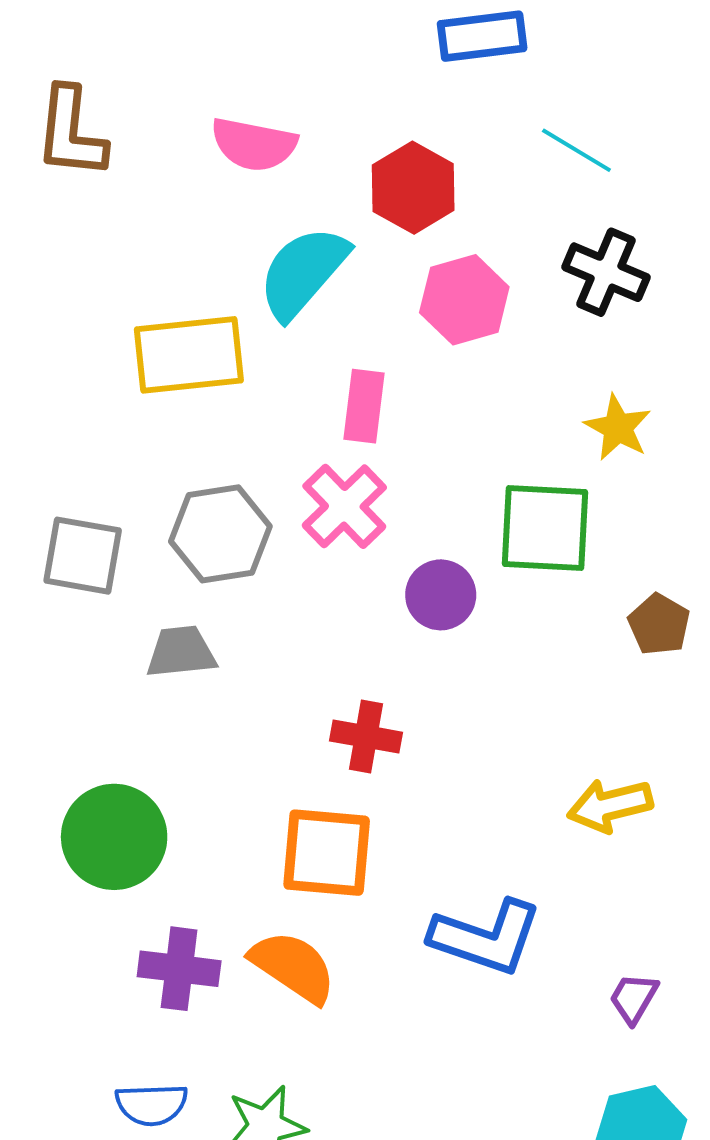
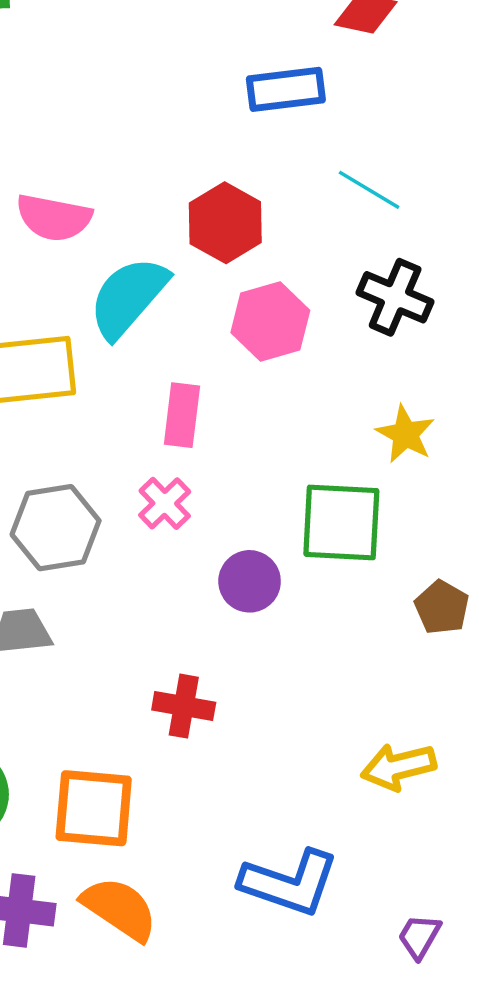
pink semicircle: (254, 144) -> (54, 218), moved
pink cross: (344, 506) -> (165, 503), size x0.7
orange square: (327, 853) -> (94, 808), moved

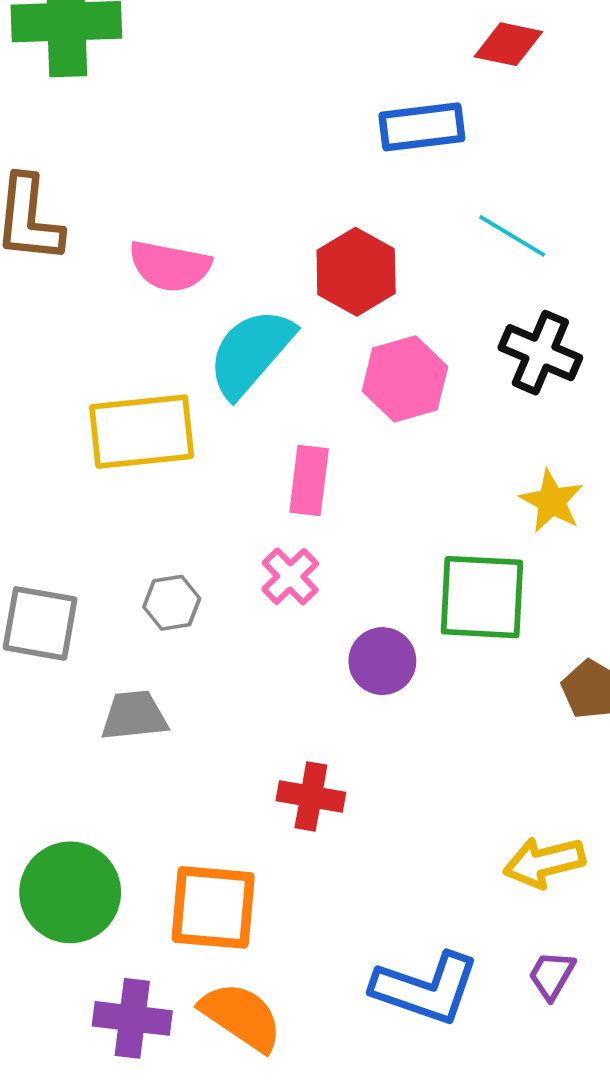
gray hexagon: (56, 528) -> (172, 603), size x0.6
purple trapezoid: (419, 936) -> (552, 975), moved

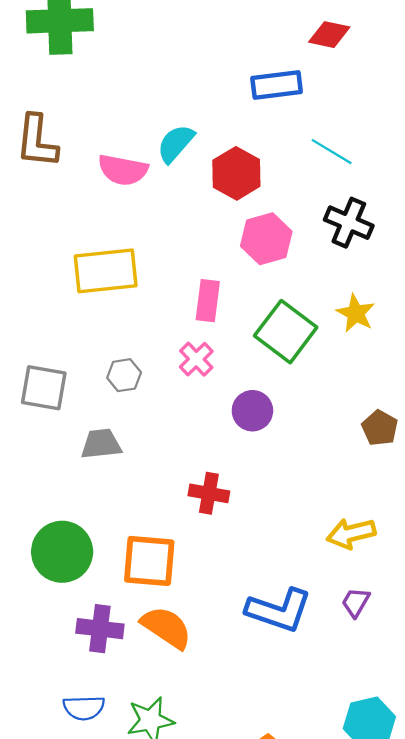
cyan semicircle: (251, 353) -> (176, 144), moved, size x0.7
green square: (482, 597) -> (286, 332), moved, turned 34

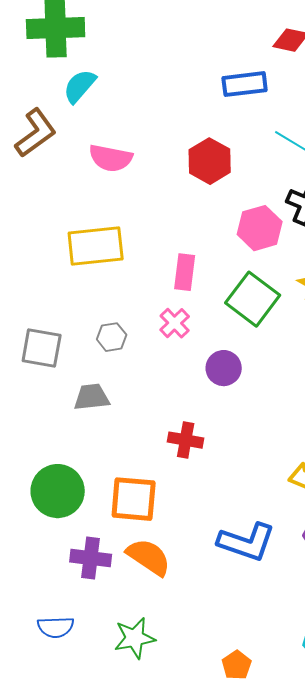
brown L-shape: (37, 141) -> (36, 133), turned -132
cyan semicircle: (176, 144) -> (80, 86), moved
pink hexagon: (266, 239) -> (260, 228), moved
blue semicircle: (84, 708) -> (56, 627), moved

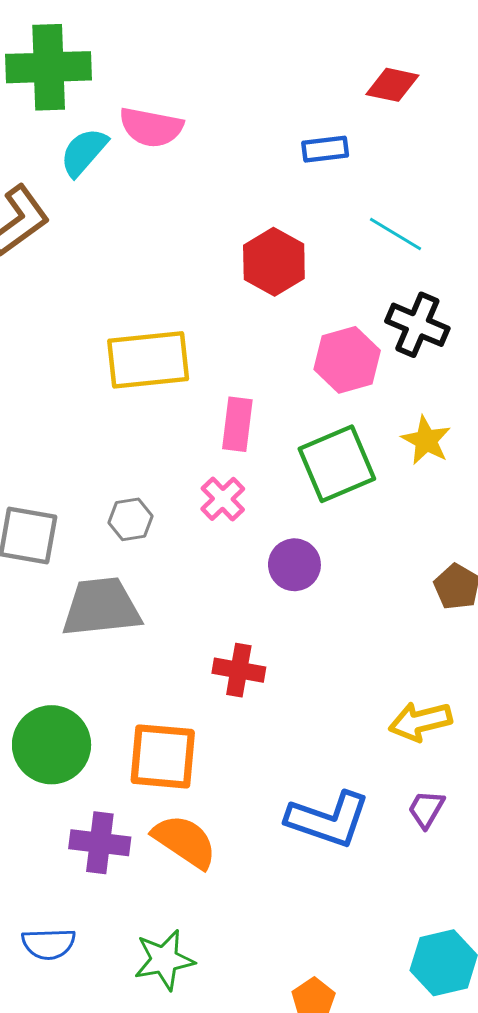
blue rectangle: (245, 84) -> (325, 149), size x0.7
pink semicircle: (111, 158) -> (151, 127), moved
yellow rectangle: (96, 246) -> (148, 360), moved
green square: (253, 299) -> (337, 464), turned 30
gray trapezoid: (92, 397) -> (101, 607), size x1.5

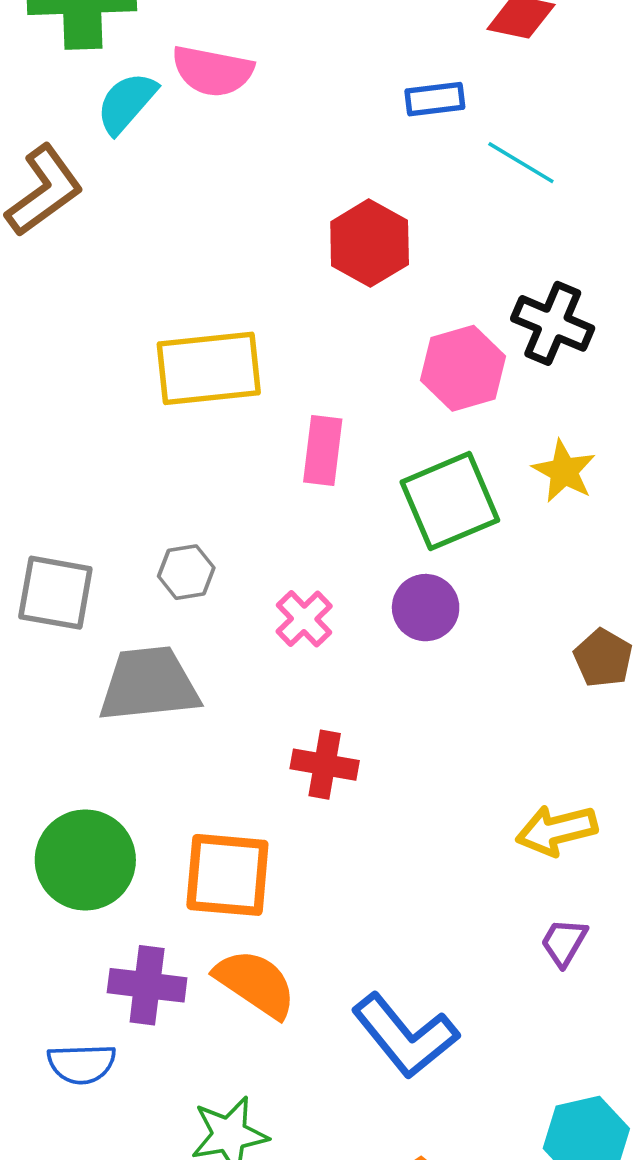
cyan line: (395, 234) -> (521, 163), moved
pink cross: (223, 499) -> (304, 619), moved
purple circle: (294, 565) -> (426, 608), moved
blue L-shape: (328, 819) -> (405, 1036), moved, turned 32
blue semicircle: (49, 944) -> (82, 1064), moved

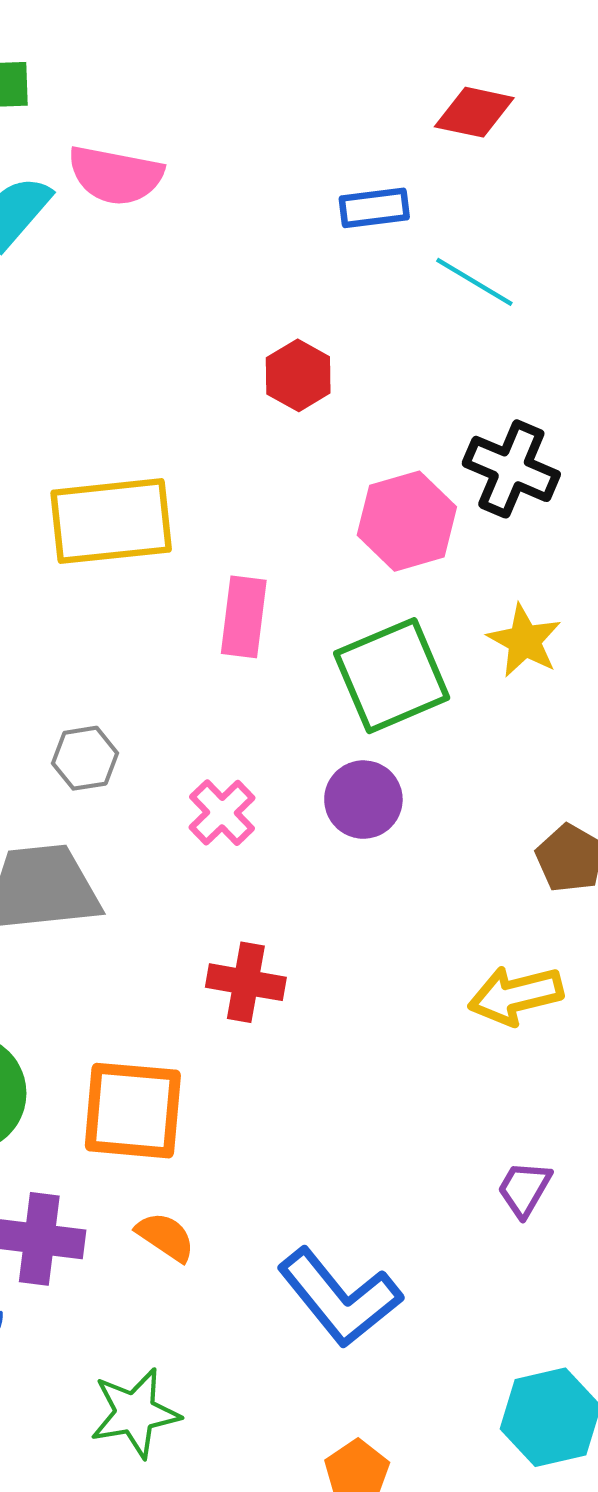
red hexagon: (370, 243) -> (298, 375), size x0.7
yellow arrow: (556, 830) -> (516, 995), moved
orange semicircle: (255, 983) -> (165, 1237), size x0.6

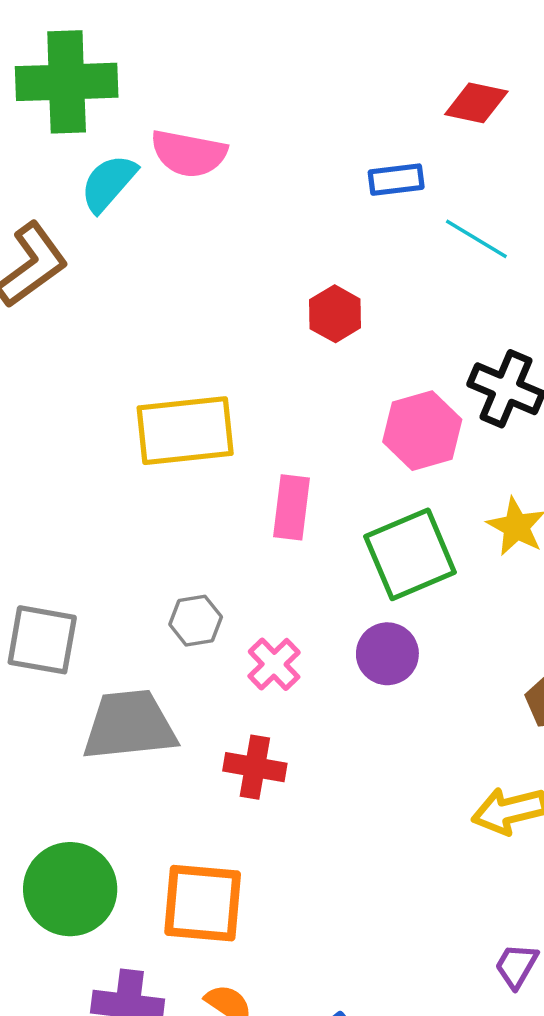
gray hexagon: (85, 758) -> (196, 621), moved
red cross: (246, 982) -> (255, 767), moved

